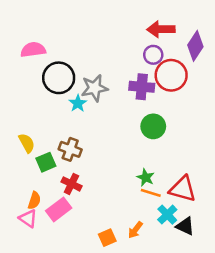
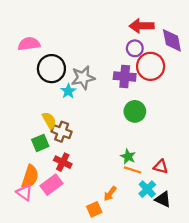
purple diamond: (195, 46) -> (172, 40), turned -45
yellow semicircle: (27, 143) -> (49, 120), moved
red triangle: (183, 189) -> (161, 167), size x0.6
orange semicircle: (34, 201) -> (30, 177), size x1.5
orange arrow: (135, 230) -> (110, 194), moved

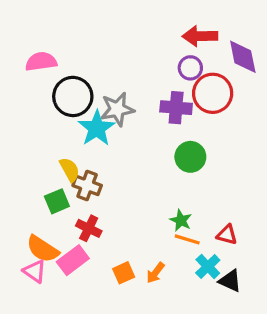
cyan star: (68, 91) -> (97, 128), size x1.6
orange semicircle: (30, 177) -> (43, 249), turned 105
orange square: (94, 209) -> (124, 273), moved

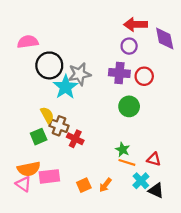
red circle: (213, 93) -> (144, 76), moved, size x0.7
red cross: (89, 228) -> (75, 139), moved
orange semicircle: (43, 249) -> (29, 169), turned -45
pink rectangle: (73, 260) -> (49, 176), turned 30

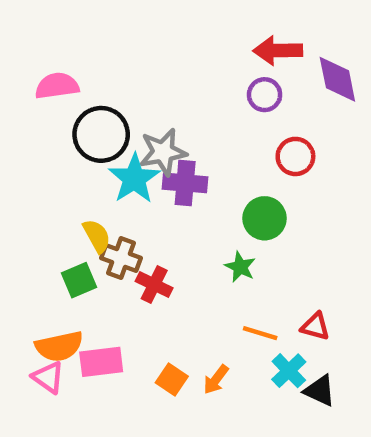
purple cross: (119, 73) -> (185, 183), moved
green star: (123, 150) -> (240, 267), moved
orange square: (84, 185) -> (172, 379), turned -32

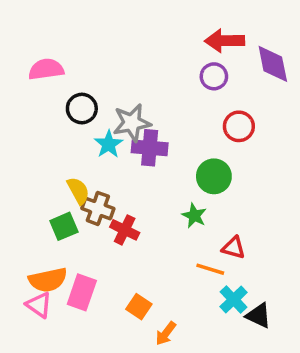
black circle: (101, 134) -> (82, 109), size x0.7
cyan star: (134, 179) -> (109, 144), size x0.7
red triangle: (315, 326) -> (234, 248), moved
pink rectangle: (101, 362) -> (82, 292), turned -64
orange arrow: (216, 379) -> (166, 333), moved

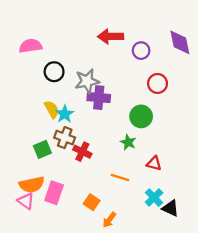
red arrow: (225, 41) -> (111, 36), moved
cyan star: (109, 144) -> (65, 114), moved
yellow semicircle: (78, 191) -> (52, 109), moved
orange line: (210, 269) -> (120, 178), moved

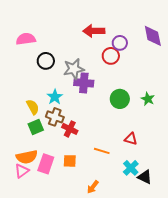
red circle: (158, 83) -> (111, 56), moved
yellow semicircle: (52, 109) -> (33, 107), moved
green star: (128, 142) -> (148, 99), moved
pink triangle: (26, 201) -> (22, 171), turned 49
orange square: (92, 202) -> (70, 161), moved, turned -32

